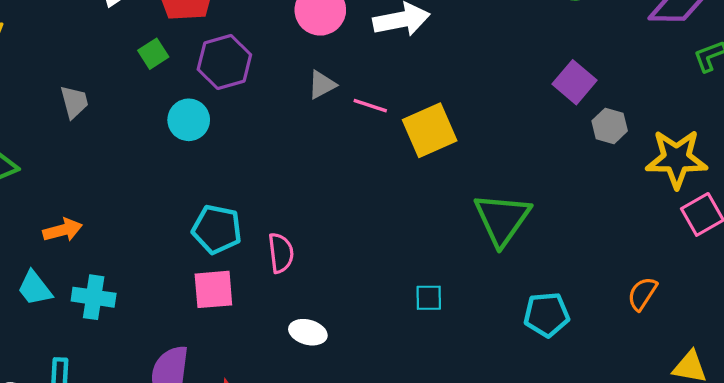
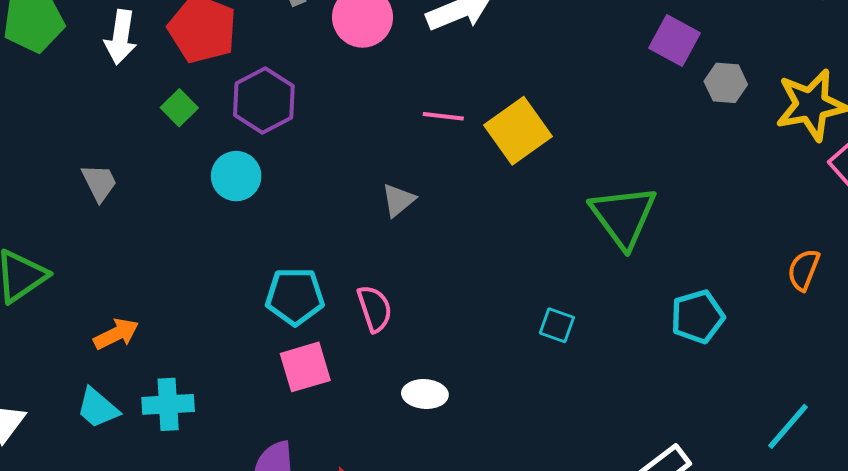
gray triangle: (322, 85) -> (398, 200), moved
cyan square: (429, 298) -> (557, 325), turned 32

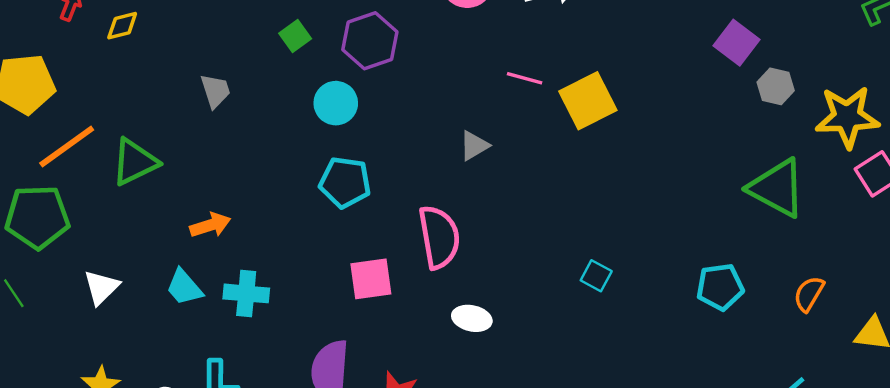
green triangle: (623, 216) -> (777, 188), moved, turned -34
orange semicircle: (804, 270) -> (809, 294), moved
cyan pentagon: (295, 296) -> (345, 182), moved
pink semicircle: (375, 309) -> (439, 237), size x1.5

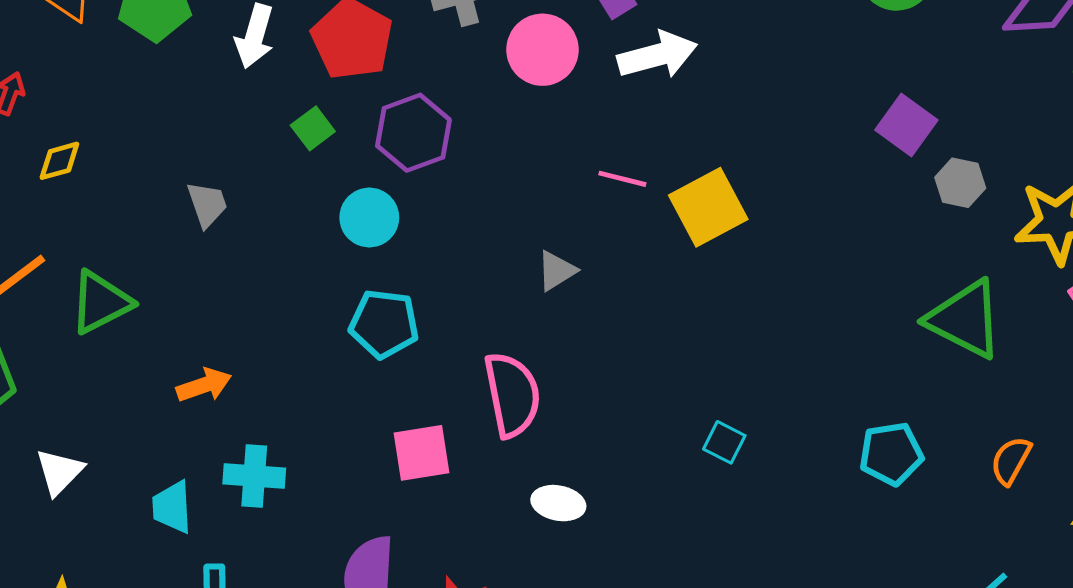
yellow diamond: (122, 26) -> (59, 161), moved
cyan trapezoid: (184, 287) -> (172, 507), moved, turned 39

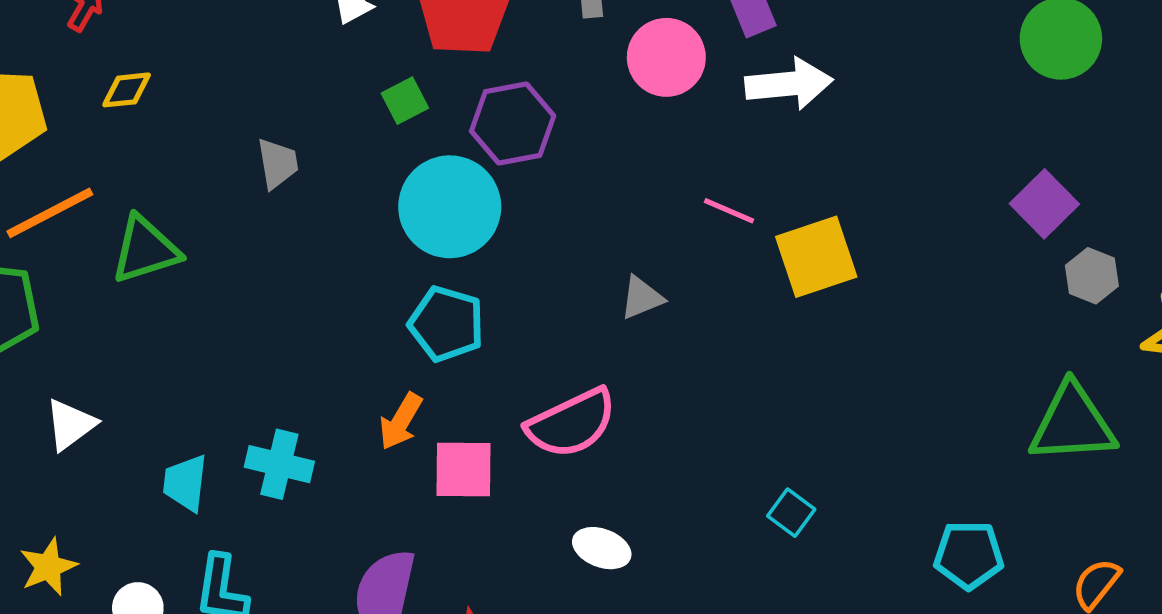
cyan circle: (369, 218) -> (450, 207), size x1.6
green triangle: (965, 319) -> (1072, 424), turned -40
orange arrow: (204, 385) -> (401, 421), moved, turned 130
pink semicircle: (512, 395) -> (572, 423), turned 66

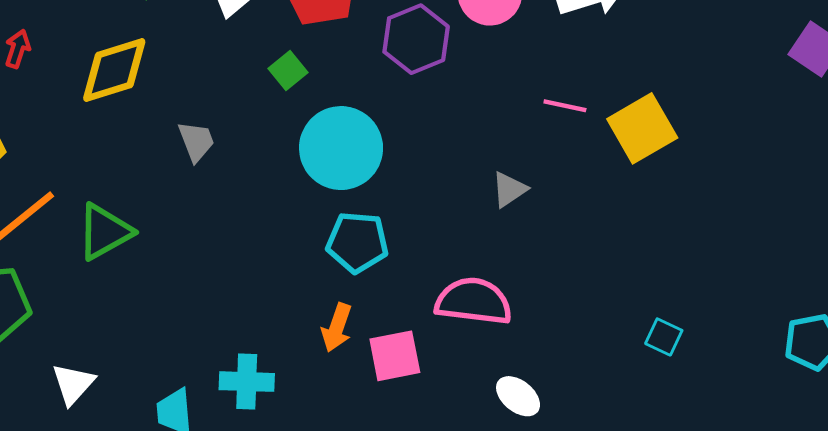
yellow diamond: (127, 90) -> (114, 70), moved, size x1.8
purple hexagon: (513, 124) -> (416, 39), moved
pink semicircle: (572, 423) -> (474, 301), turned -136
white ellipse: (602, 548) -> (518, 396), turned 30

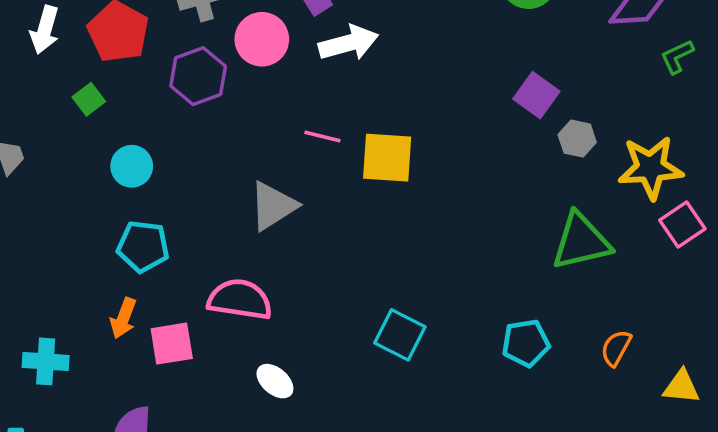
yellow square: (642, 128) -> (387, 158), turned 32
cyan circle: (341, 148) -> (132, 166), size x0.6
gray triangle: (509, 190) -> (273, 206), size x1.6
cyan square: (664, 337) -> (400, 335), size x1.6

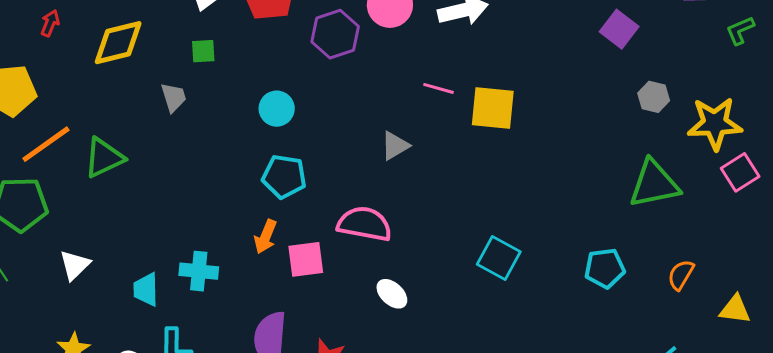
purple square: (536, 95) -> (619, 29), moved
green square: (89, 99) -> (203, 51), moved, turned 32
gray triangle: (273, 206) -> (395, 146), size x0.7

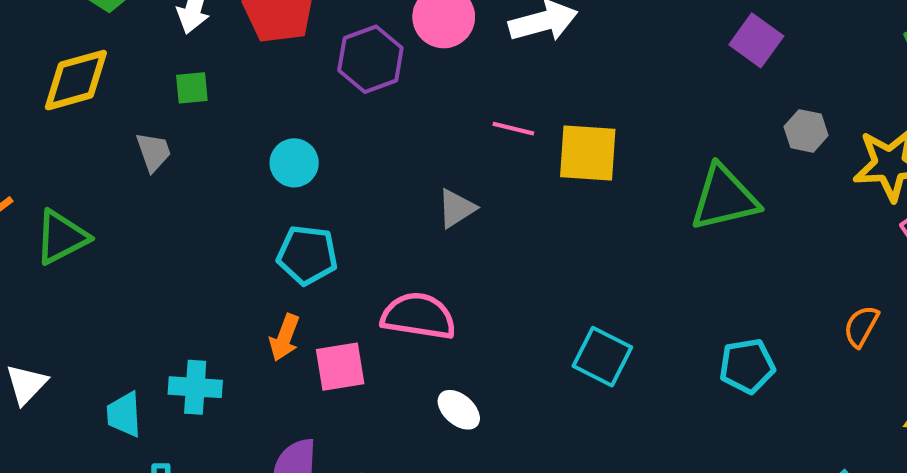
green triangle: (654, 184) -> (724, 198), moved
orange semicircle: (681, 275) -> (861, 326), moved

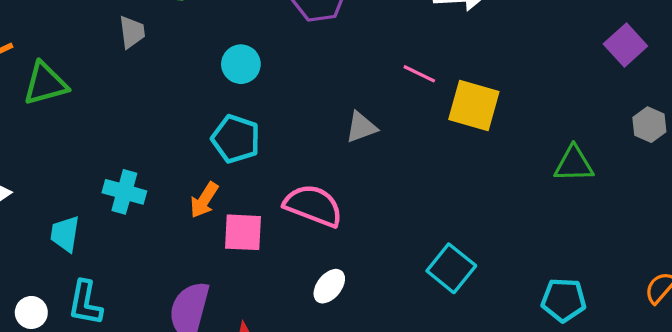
green triangle: (724, 198) -> (574, 164), size x0.7
cyan cross: (195, 387) -> (124, 192), moved
white ellipse: (459, 410) -> (329, 286), turned 76

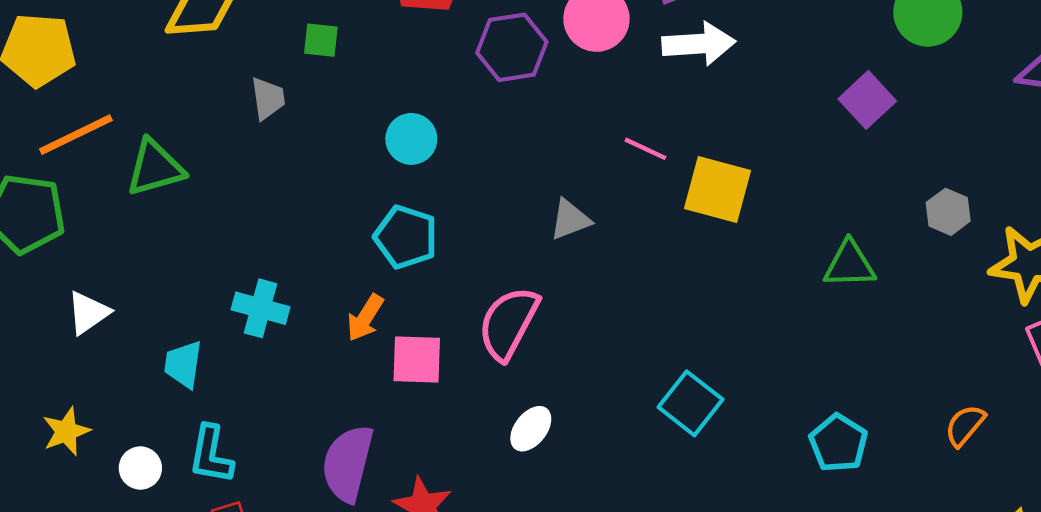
purple square: (625, 45) -> (867, 100), moved
pink semicircle: (313, 206) -> (508, 323), turned -82
cyan pentagon: (564, 300) -> (838, 443), turned 30

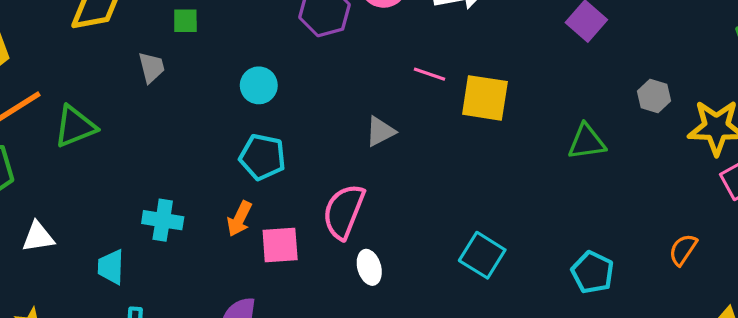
white triangle: (88, 313) -> (38, 237), turned 32
white ellipse: (531, 429) -> (369, 267), moved, turned -48

